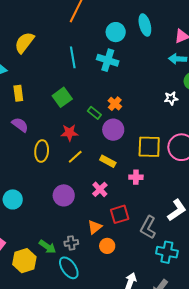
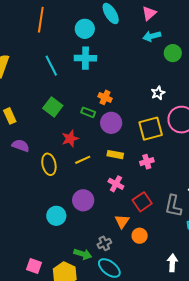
white star: (171, 98) -> (158, 93), moved
yellow line: (75, 157) -> (83, 160), turned 35
cyan circle: (13, 199) -> (56, 216), moved

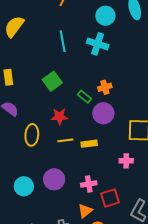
orange cross: (105, 97) -> (105, 87), turned 32
yellow rectangle: (115, 155) -> (89, 144), moved, turned -35
pink cross: (116, 184) -> (89, 184), moved, turned 35

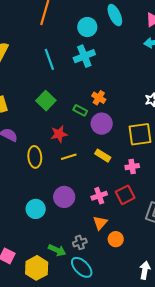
cyan cross: (98, 44) -> (84, 56), turned -30
orange cross: (105, 87) -> (99, 98), turned -32
yellow rectangle: (89, 144) -> (103, 156), moved, turned 49
red square: (110, 198) -> (125, 195), moved

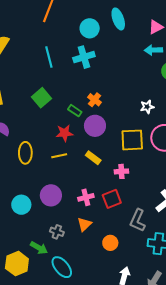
red star: (59, 134) -> (65, 133), moved
orange circle: (116, 239) -> (110, 243), moved
gray cross: (80, 242) -> (57, 232), moved, turned 32

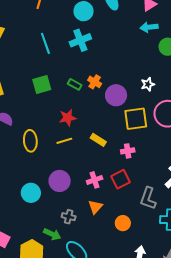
green square: (42, 98) -> (42, 84), turned 30
green rectangle: (75, 111) -> (75, 84), moved
purple circle: (95, 126) -> (116, 95), moved

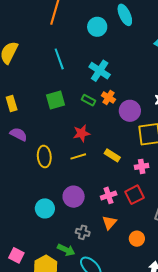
cyan cross: (80, 40) -> (100, 71), moved, turned -35

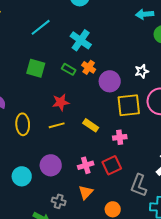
cyan line: (59, 59) -> (41, 27), turned 70
green square: (55, 100) -> (36, 68), turned 30

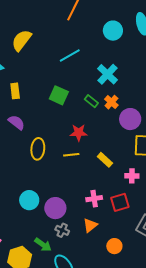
purple circle: (51, 165) -> (55, 208), moved

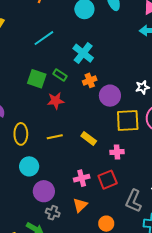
green rectangle: (91, 101) -> (60, 75), moved
orange cross: (111, 102) -> (90, 80), turned 32
red star: (79, 133) -> (56, 101), moved
cyan circle: (29, 200) -> (29, 166), moved

